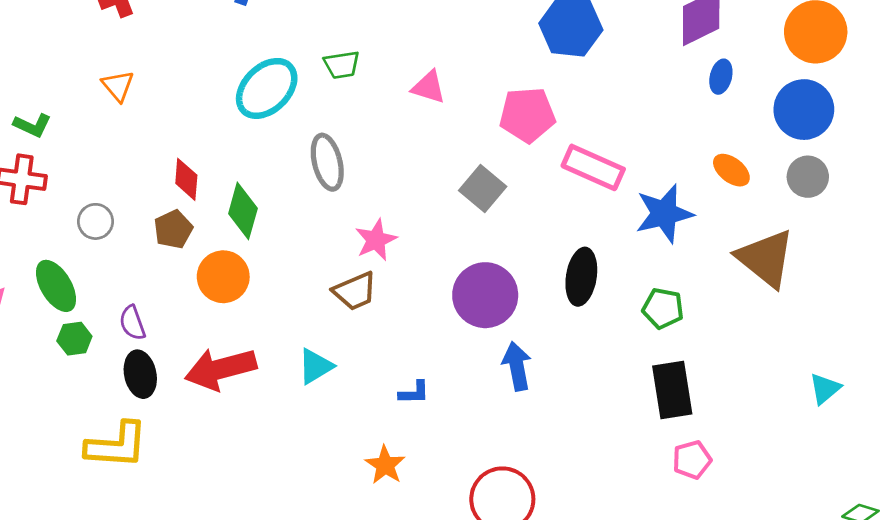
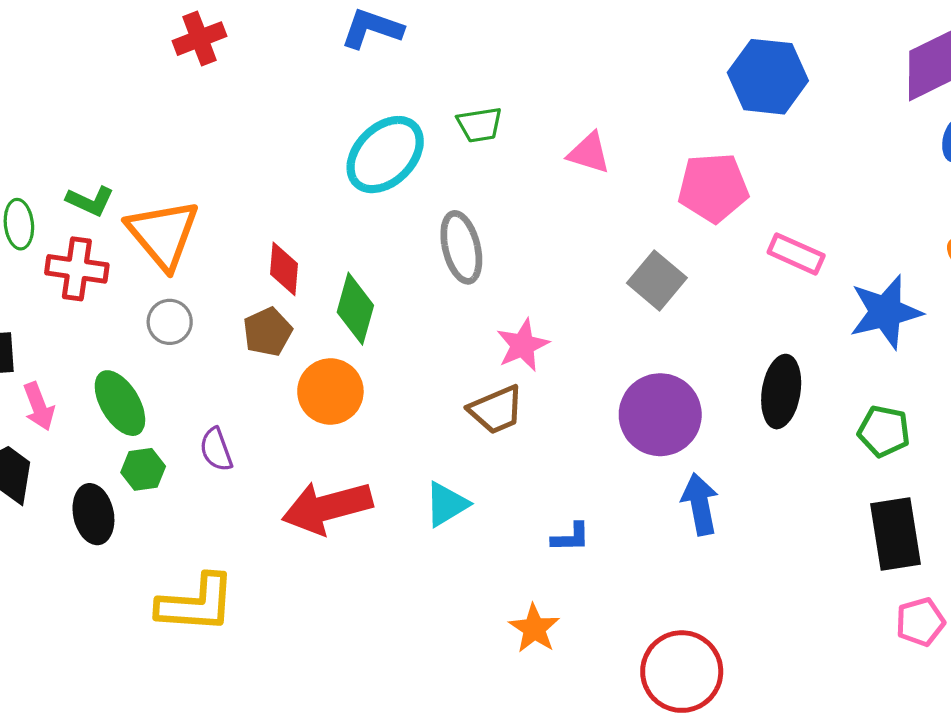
orange triangle: (118, 86) -> (163, 234), moved, size x1.8
pink rectangle: (593, 167) -> (796, 254), size x0.7
black ellipse: (140, 374) -> (93, 514), moved

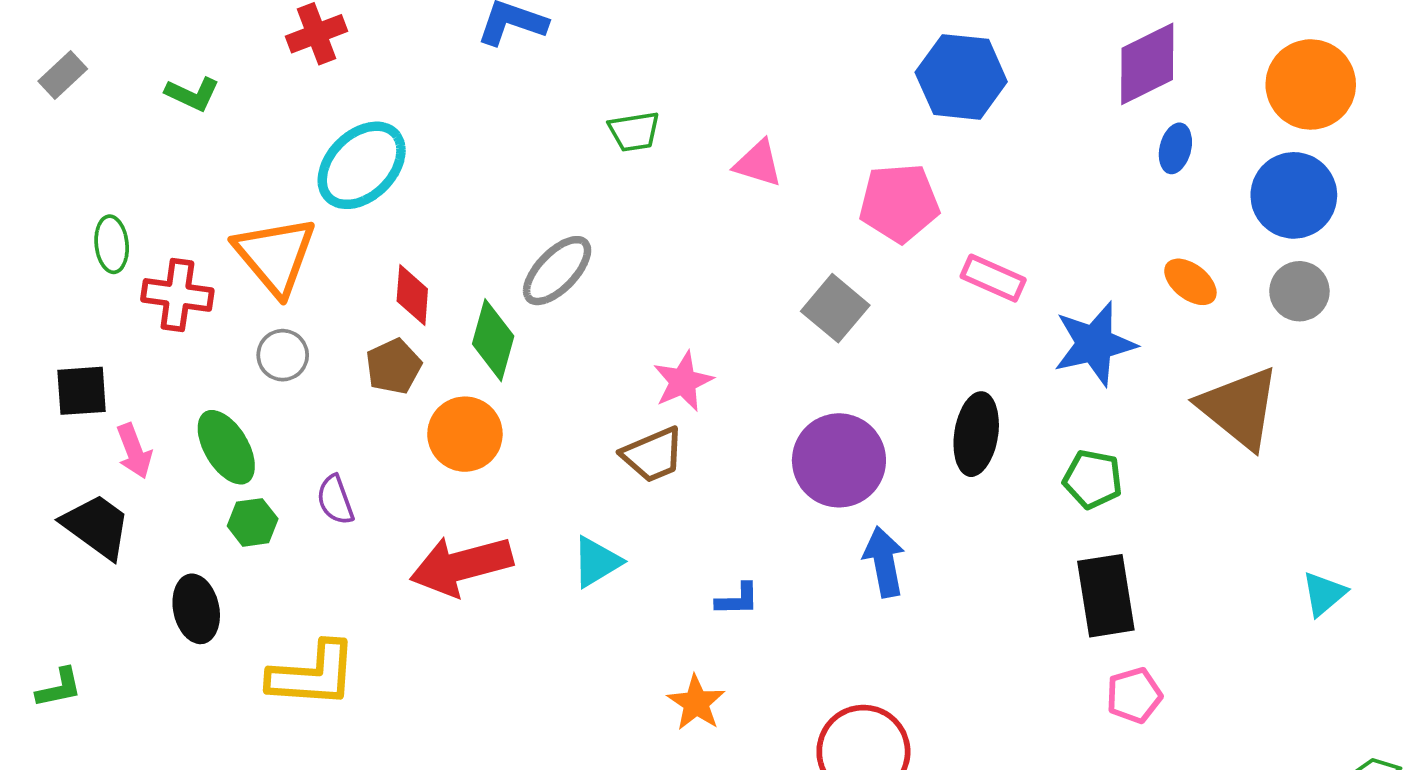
cyan ellipse: (385, 155) -> (362, 165), moved
green L-shape: (90, 201) -> (192, 94), moved
gray ellipse: (461, 247) -> (557, 271), moved, turned 58
black ellipse: (93, 514) -> (196, 609), moved

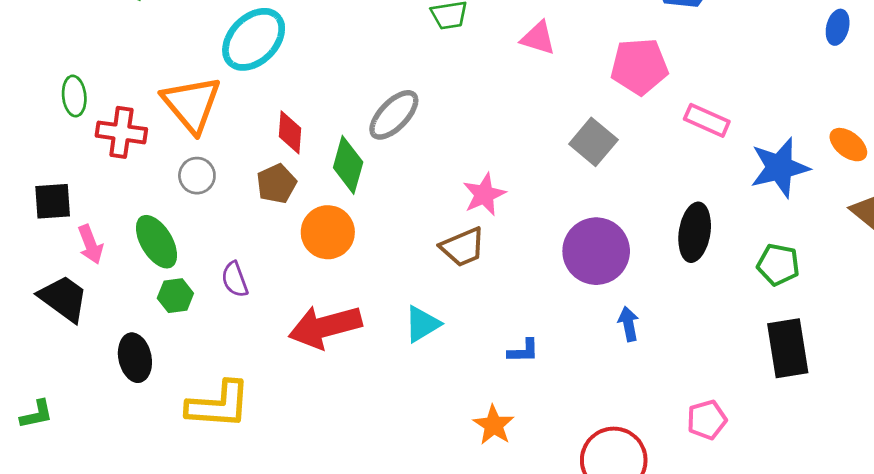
orange ellipse: (1190, 282) -> (848, 145), moved
blue arrow: (884, 562) -> (629, 324), size x0.7
pink pentagon: (1134, 695) -> (707, 420), moved

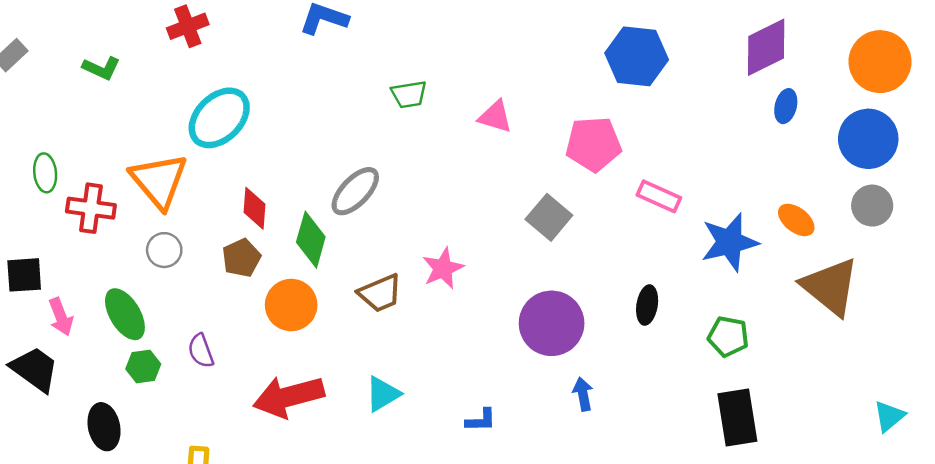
black ellipse: (695, 232) -> (647, 305), size x0.7
brown trapezoid: (463, 247) -> (380, 293), moved

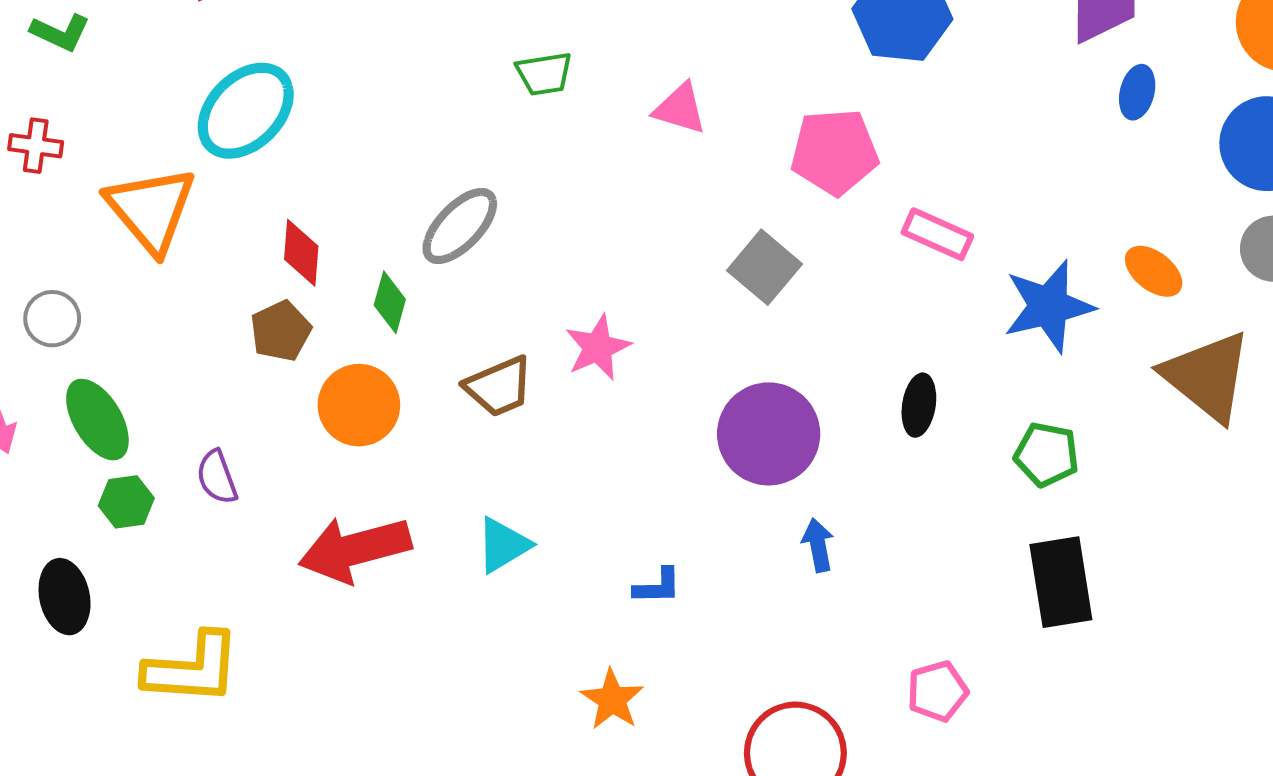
red cross: (91, 208) -> (36, 146), moved, size x0.7
green diamond: (311, 240) -> (390, 302), size x0.7
gray circle: (164, 250) -> (52, 319), moved

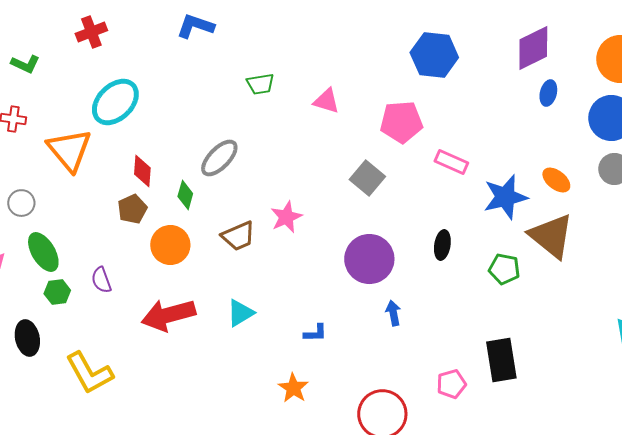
brown triangle: (1207, 376) -> (551, 236), moved
black rectangle: (1061, 582) -> (501, 360), moved
yellow L-shape: (192, 669) -> (89, 373), turned 57

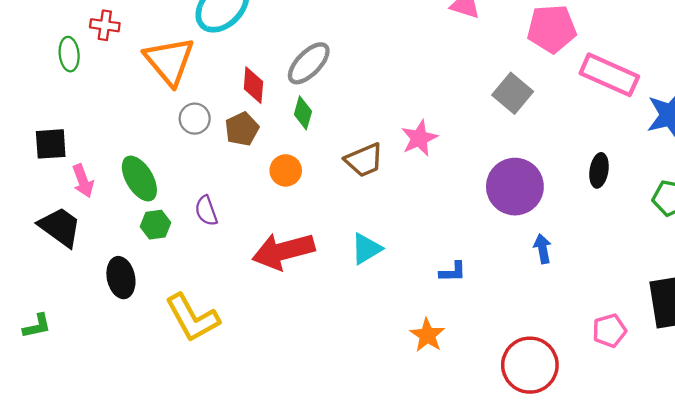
gray ellipse: (219, 158) -> (309, 63), moved
pink rectangle: (451, 162) -> (609, 75), size x1.5
gray circle: (21, 203) -> (195, 119), moved
orange circle: (170, 245) -> (286, 170), size x0.7

